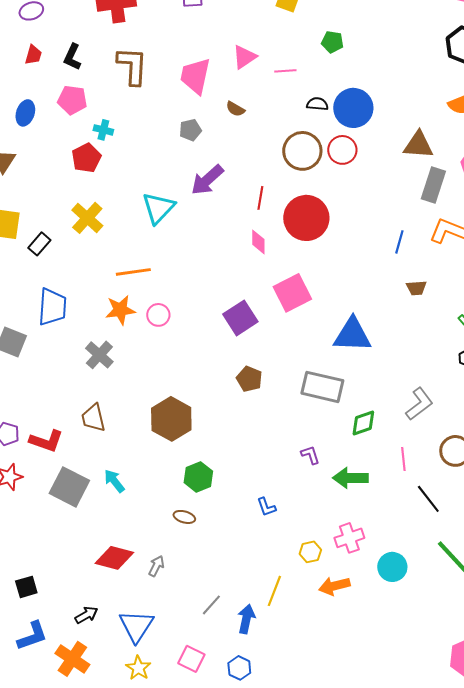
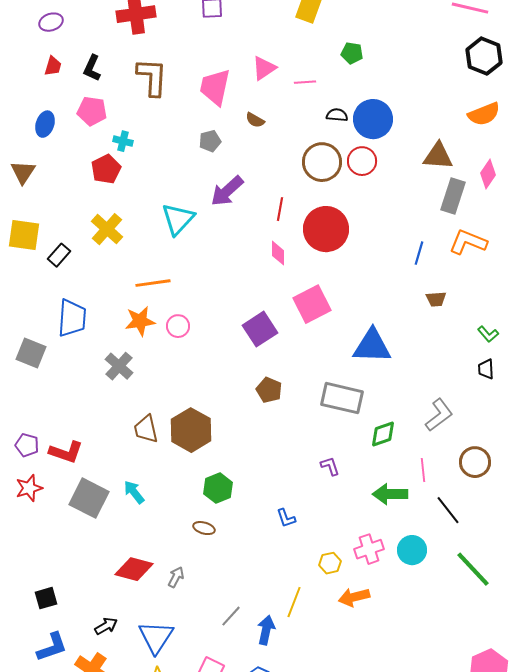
brown trapezoid: (93, 418) -> (146, 429), moved
green arrow: (350, 478) -> (390, 494), moved
cyan circle: (392, 567) -> (412, 550), moved

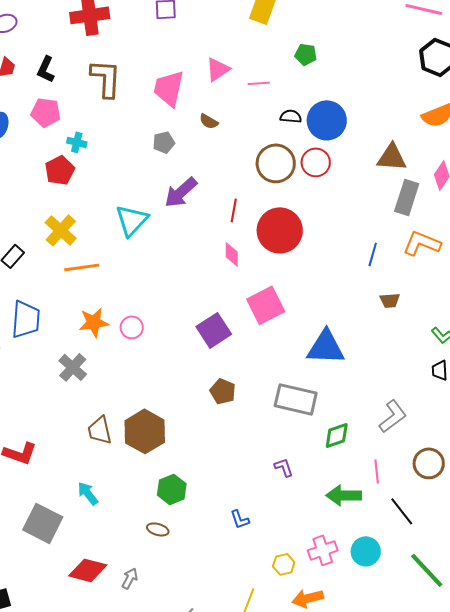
orange line: (153, 283) -> (82, 267), moved
gray square: (89, 498) -> (43, 523), moved

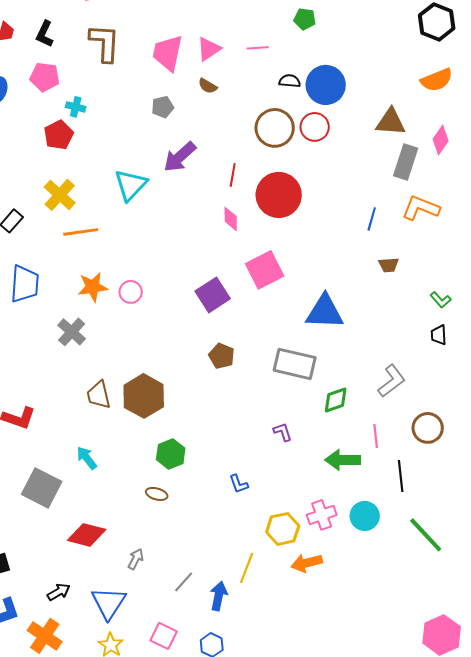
pink triangle: (218, 69) -> (209, 49), moved
black line: (402, 511) -> (401, 476), turned 32
yellow hexagon: (284, 564) -> (283, 529), size x1.5
gray arrow: (130, 578) -> (136, 559), moved

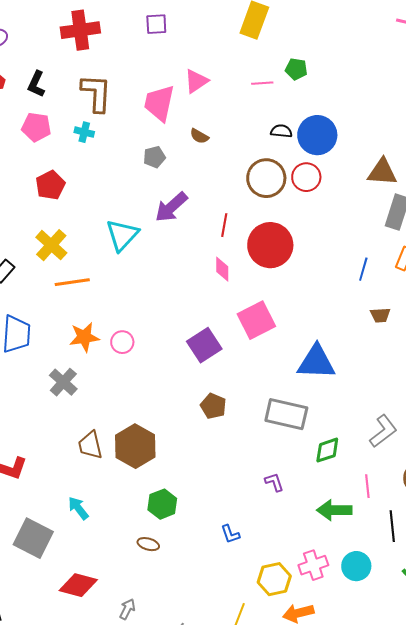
pink line: (258, 48) -> (262, 83), moved
pink triangle: (209, 49) -> (196, 81), moved
cyan cross: (76, 107) -> (84, 132), moved

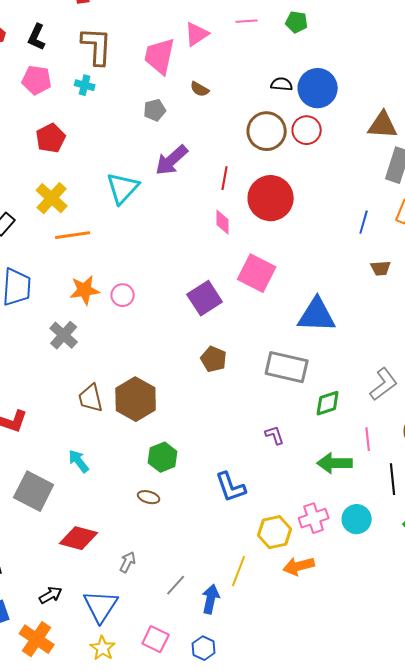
pink line: (262, 83) -> (247, 21), moved
pink square: (256, 320) -> (257, 273), turned -36
blue L-shape: (230, 534) -> (231, 487), size x1.6

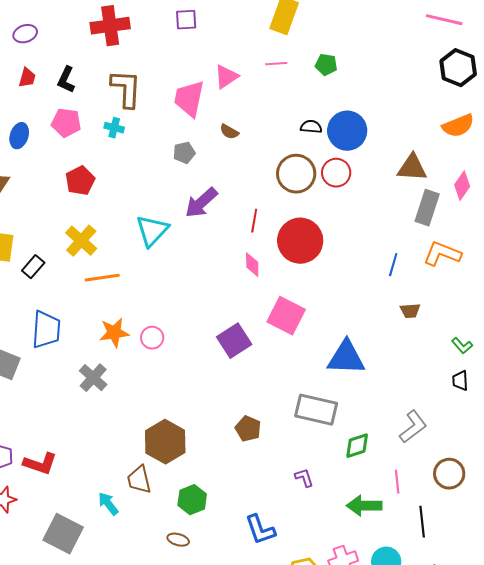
brown pentagon: (214, 359) -> (248, 429), moved
brown trapezoid: (91, 398) -> (139, 480), moved

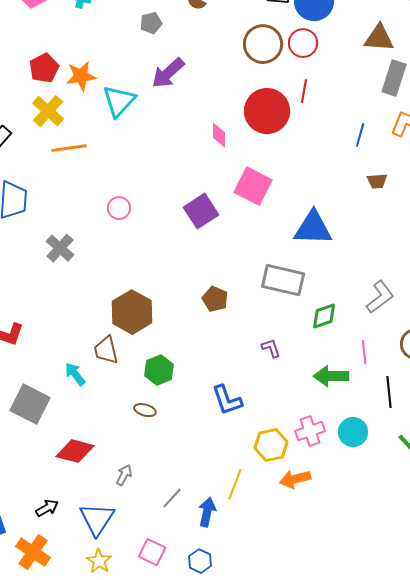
red pentagon: (80, 181) -> (44, 68), moved
red line: (254, 221) -> (304, 91), moved
orange star: (114, 333) -> (81, 76), moved

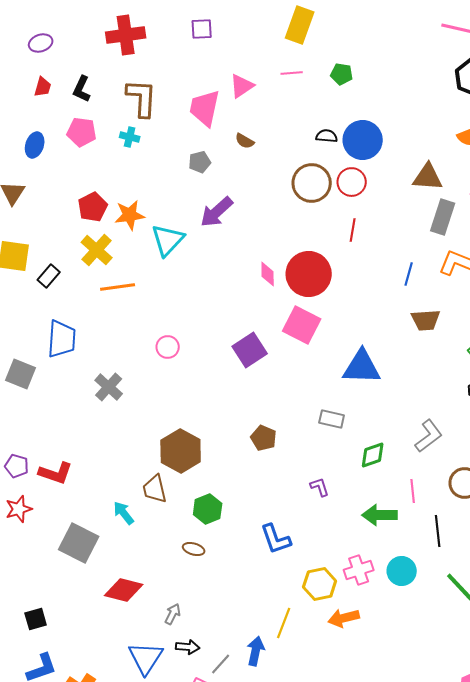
red circle: (267, 111) -> (309, 274), moved
brown trapezoid: (377, 181) -> (426, 320), size x1.4
gray rectangle: (283, 280) -> (332, 419), size x0.6
gray line: (172, 498) -> (221, 664), moved
black arrow: (47, 508) -> (188, 647), moved, turned 35

